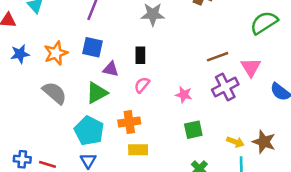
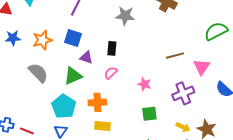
purple cross: (225, 87) -> (183, 93), moved

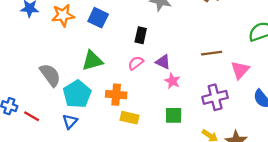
purple triangle: (86, 58) -> (163, 62), moved
gray semicircle: (38, 73) -> (50, 75), moved
yellow rectangle: (102, 126) -> (130, 118), moved

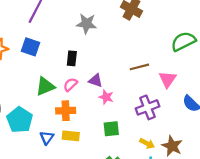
green triangle: (92, 61) -> (45, 86), moved
orange cross: (116, 95) -> (66, 111), moved
blue triangle: (70, 121) -> (47, 138), moved

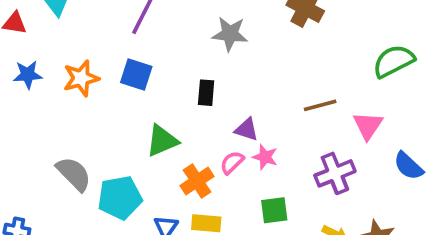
pink semicircle: (70, 85) -> (232, 163), moved
orange cross: (66, 111) -> (197, 181), turned -30
cyan pentagon: (20, 120) -> (120, 198), turned 30

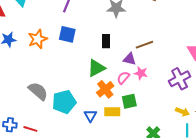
brown line: (320, 105) -> (144, 45), moved
green triangle: (162, 141) -> (96, 68), moved
green square: (274, 210) -> (129, 101), moved

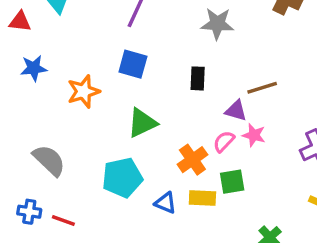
orange star: (38, 39) -> (83, 91), moved
green triangle: (96, 68) -> (142, 123), moved
gray semicircle: (38, 91) -> (49, 160), moved
blue triangle: (90, 116) -> (166, 203), turned -40

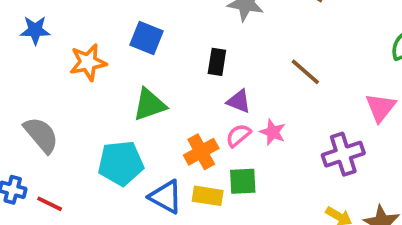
brown line: (262, 88) -> (305, 72), moved, turned 52
purple triangle: (236, 111) -> (239, 101), moved
blue triangle: (166, 203) -> (166, 197), size x1.4

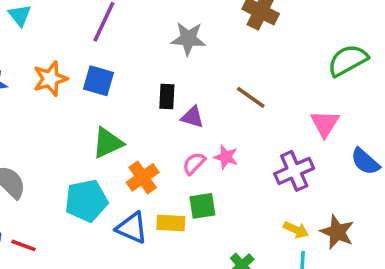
orange star: (88, 62) -> (50, 79), moved
purple triangle: (239, 101) -> (193, 117), moved
orange cross: (201, 152) -> (143, 177), moved

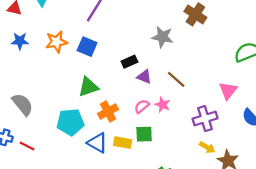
gray star: (188, 39) -> (163, 37), moved
black rectangle: (167, 96) -> (129, 62), turned 56
brown line: (251, 97) -> (176, 79), moved
yellow arrow: (296, 230) -> (207, 147), moved

